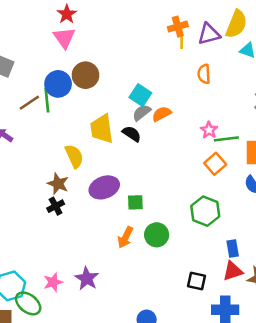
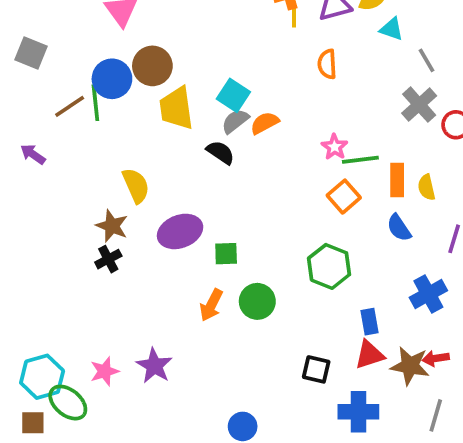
yellow trapezoid: (102, 129) -> (176, 108), moved

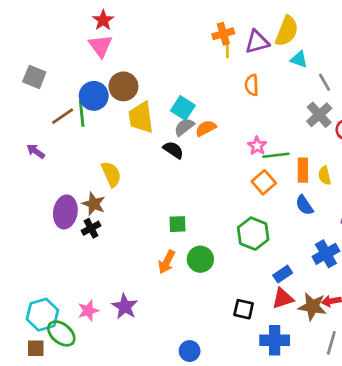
purple ellipse: (180, 231) -> (65, 212), moved, turned -60
blue rectangle: (369, 322) -> (283, 274), turned 66

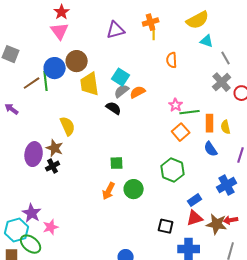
yellow semicircle: (287, 31) -> (198, 20), turned 40
purple triangle: (257, 42) -> (116, 30), moved
purple star: (125, 306) -> (32, 213), moved

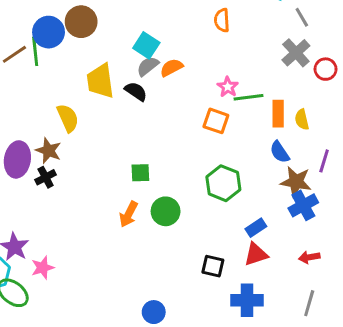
yellow trapezoid: (90, 84) -> (100, 81), moved
orange square: (181, 132) -> (216, 121), moved, turned -30
brown star: (217, 224) -> (296, 182), moved

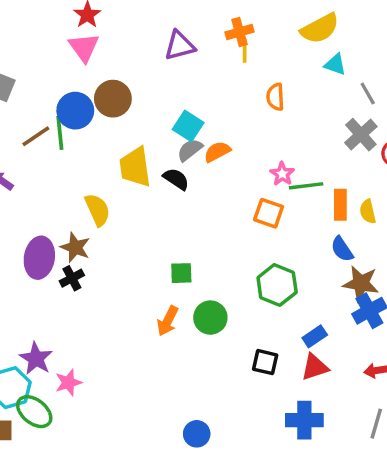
black square: (213, 266) -> (265, 362), moved

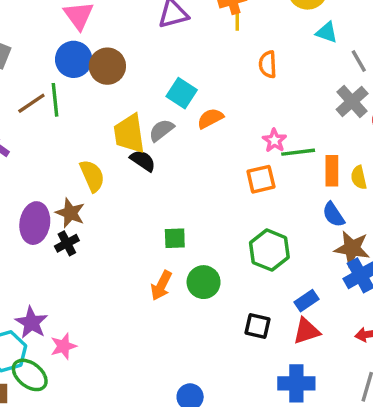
blue circle: (75, 111) -> (74, 59), moved
gray semicircle: (190, 150) -> (161, 130), moved
black semicircle: (176, 179) -> (143, 161), moved
orange square: (269, 213) -> (261, 179), turned -32

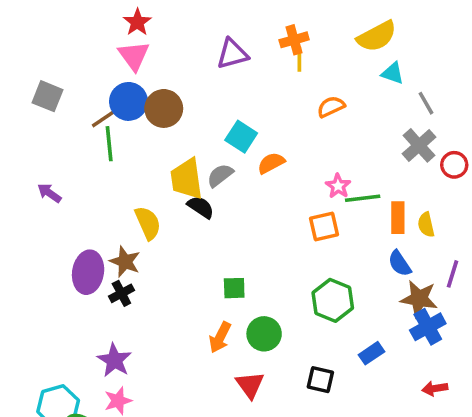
orange semicircle: (268, 64) -> (331, 107), turned 68
brown line: (31, 103) -> (106, 117), moved
purple star: (31, 323) -> (114, 360), moved
red triangle: (306, 331) -> (250, 385), moved, turned -48

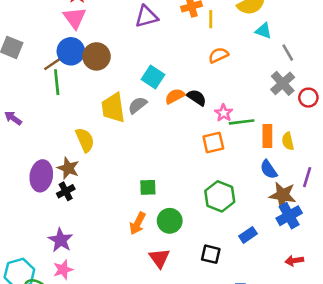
yellow line: (299, 59) -> (211, 19), moved
black semicircle: (201, 207) -> (197, 98), moved

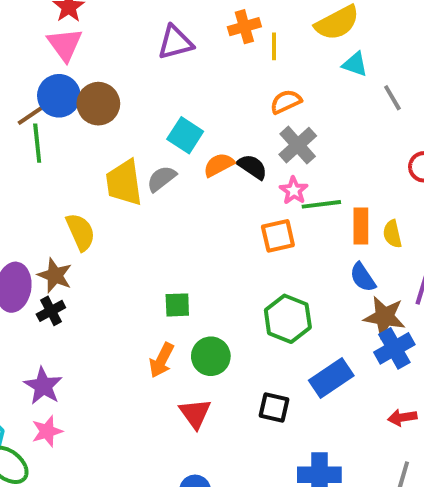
gray cross: (283, 83) -> (298, 145), moved
blue rectangle: (248, 235) -> (331, 378), size x1.5

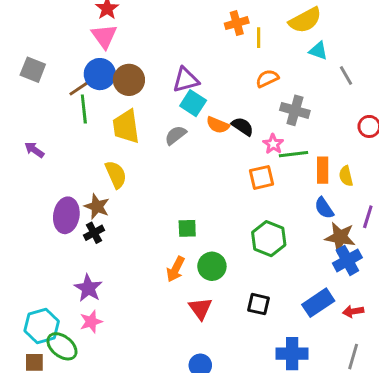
purple triangle: (175, 42) -> (186, 80), moved
gray cross: (298, 145) -> (295, 110), moved, turned -32
orange semicircle: (219, 165) -> (218, 125), turned -130
yellow trapezoid: (124, 183) -> (126, 126), moved
blue rectangle: (331, 378) -> (318, 303), moved

